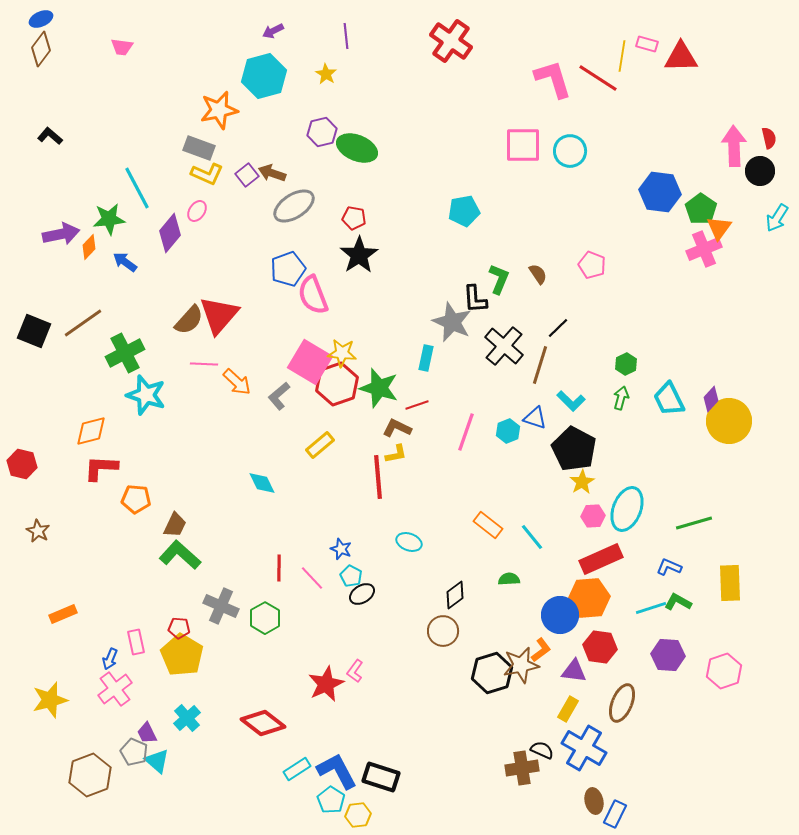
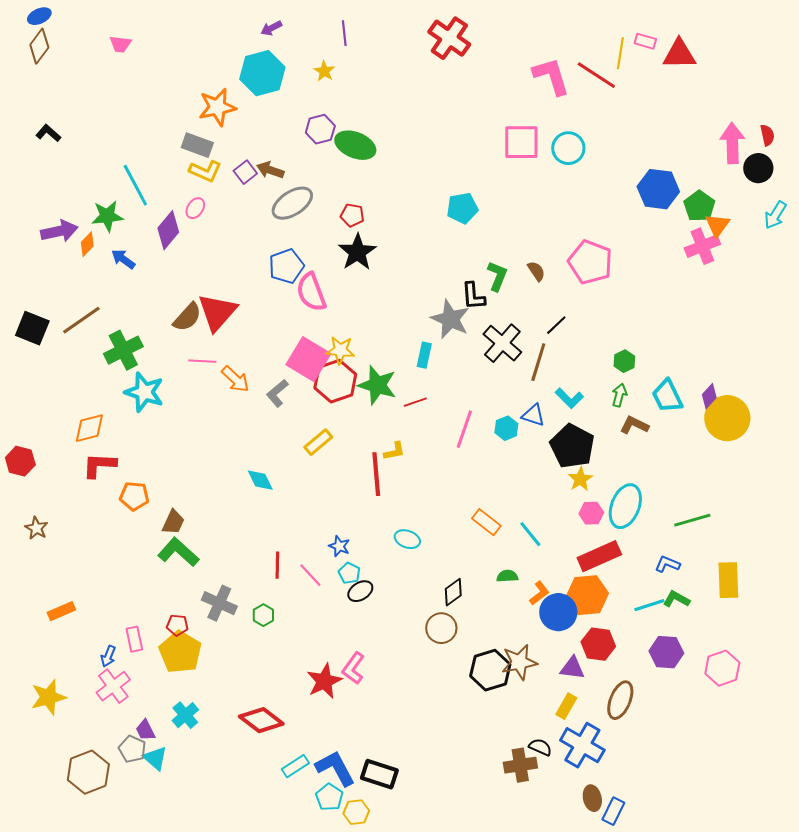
pink pentagon: (592, 265) -> (590, 262), size x1.6
brown L-shape: (397, 428) -> (634, 425), moved
green hexagon: (265, 618) -> (263, 615), size x0.7
orange L-shape: (541, 650) -> (539, 593), moved
pink L-shape: (355, 671) -> (353, 668), size x1.4

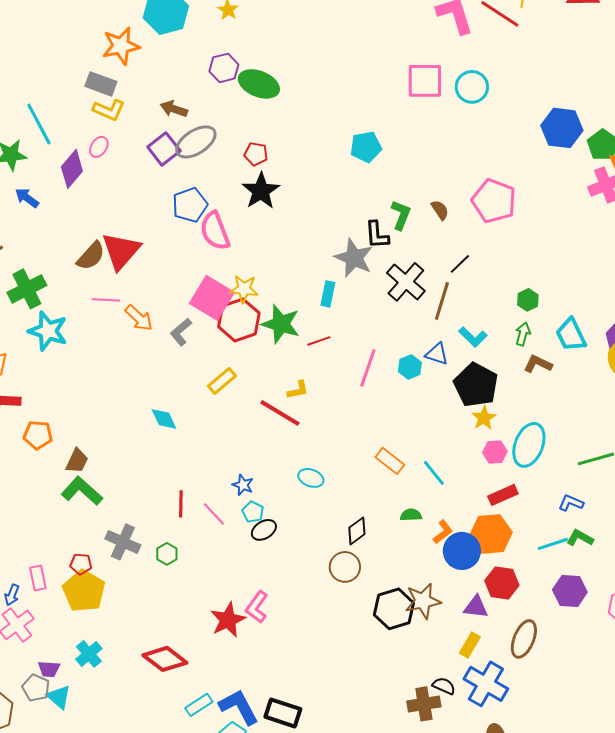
purple square: (245, 172) -> (164, 149), moved, size x1.4
red line: (376, 474) -> (280, 413), turned -54
red rectangle: (599, 556) -> (503, 495), size x0.7
purple trapezoid: (145, 730) -> (49, 669), turned -60

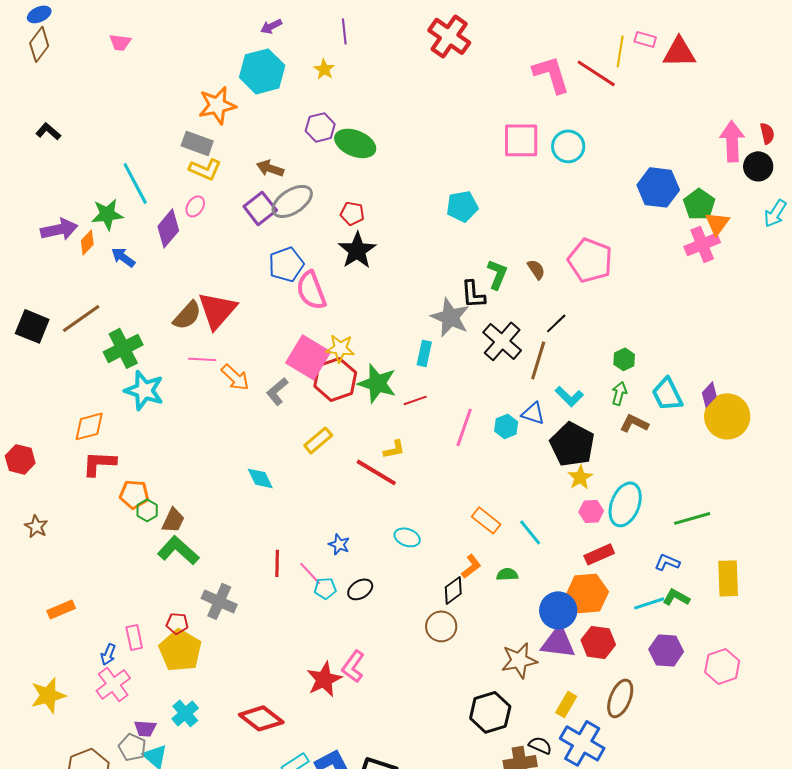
cyan pentagon: (253, 512) -> (325, 588), moved, turned -30
orange L-shape: (443, 532) -> (471, 566), moved
green hexagon: (167, 554) -> (147, 510), moved
purple triangle: (476, 607) -> (558, 642), moved, size x1.4
black hexagon: (394, 609) -> (490, 712), moved

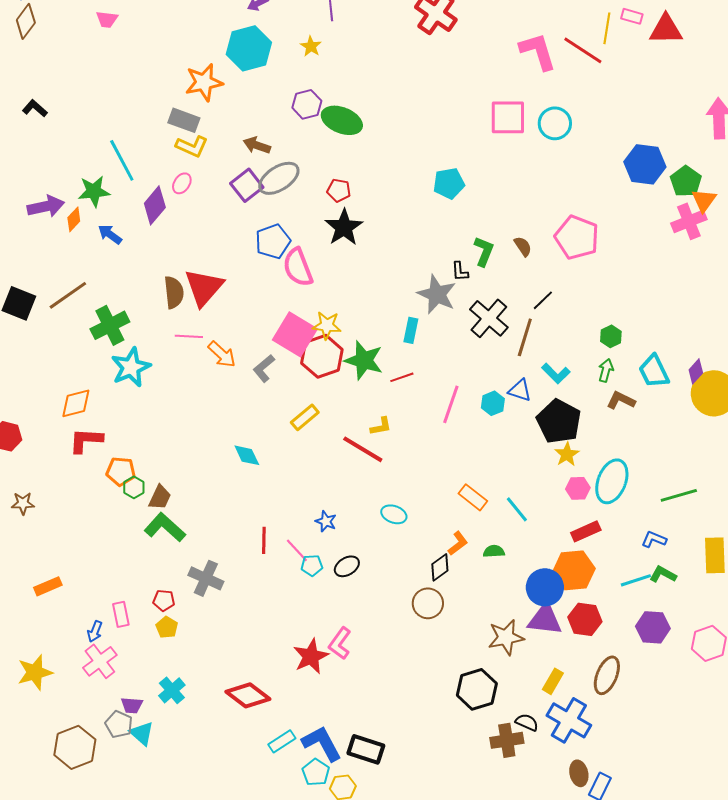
black L-shape: (473, 294) -> (460, 271), size x0.7
brown semicircle: (187, 315) -> (174, 292), turned -48
cyan star: (144, 390) -> (131, 367), turned 30
brown star: (36, 526) -> (23, 503), turned -30
yellow pentagon: (180, 650) -> (167, 627), size x0.5

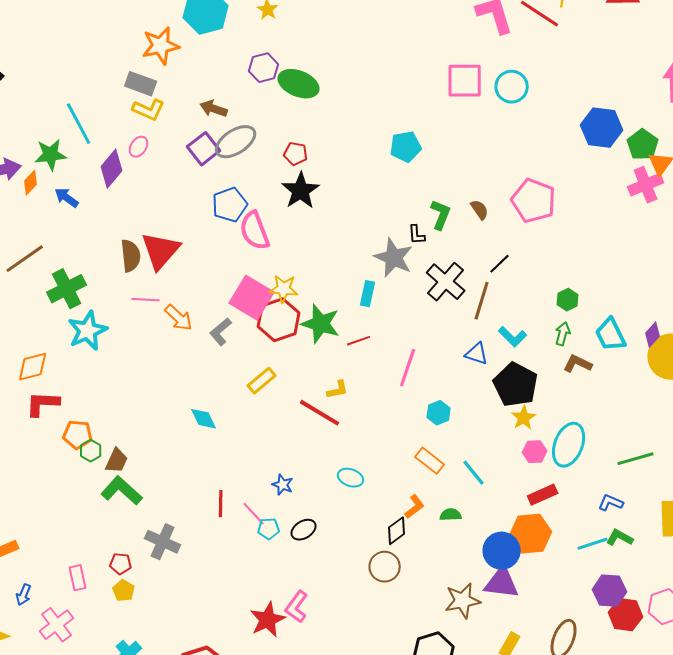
cyan hexagon: (493, 403) -> (439, 413), moved
red hexagon: (585, 619) -> (626, 615), moved
blue arrow: (95, 631) -> (24, 595), moved

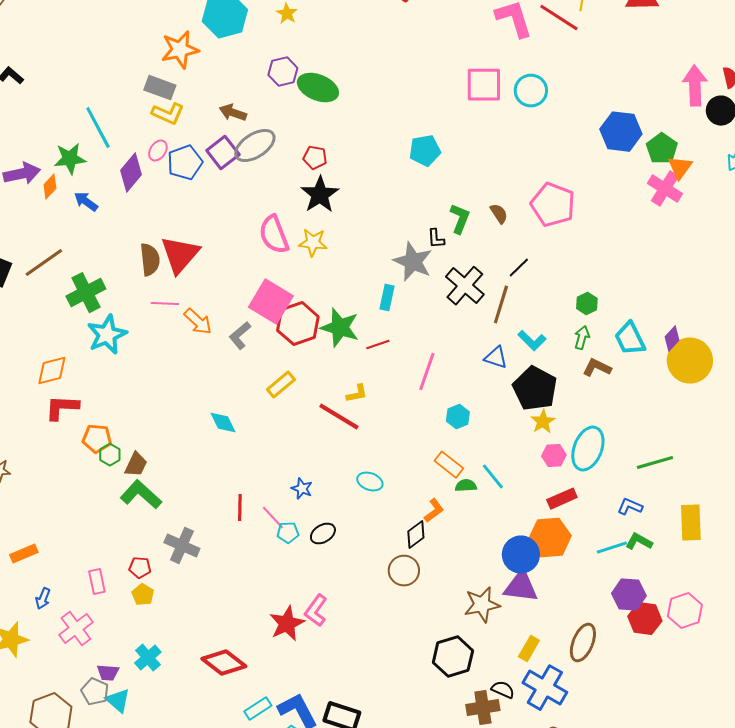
pink cross: (646, 185) -> (665, 189), turned -36
blue pentagon: (230, 205) -> (185, 163), moved
yellow star: (284, 289) -> (313, 243), moved
green semicircle: (451, 515) -> (466, 486), moved

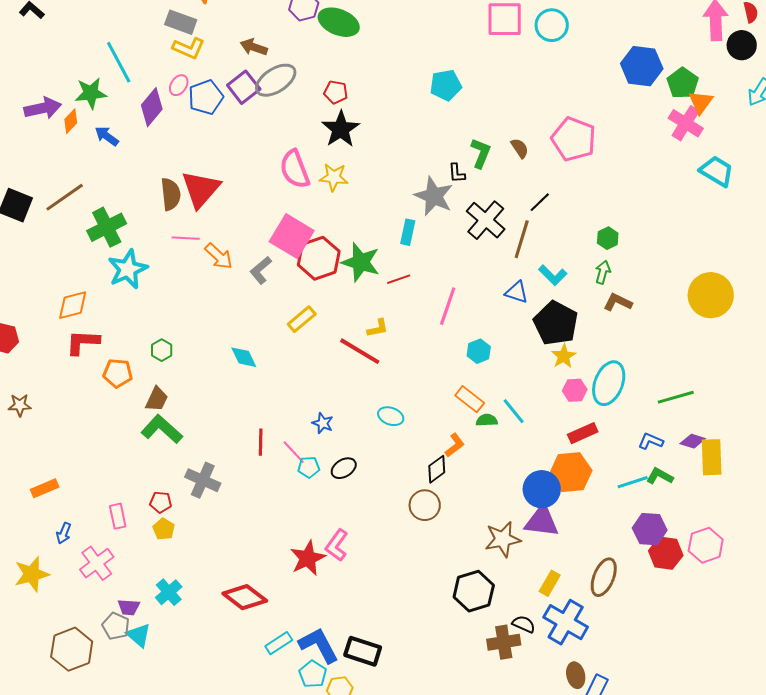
cyan trapezoid: (630, 339) -> (717, 171), moved, turned 147
purple diamond: (672, 339) -> (693, 441), moved, turned 65
green hexagon: (110, 455) -> (162, 350), moved

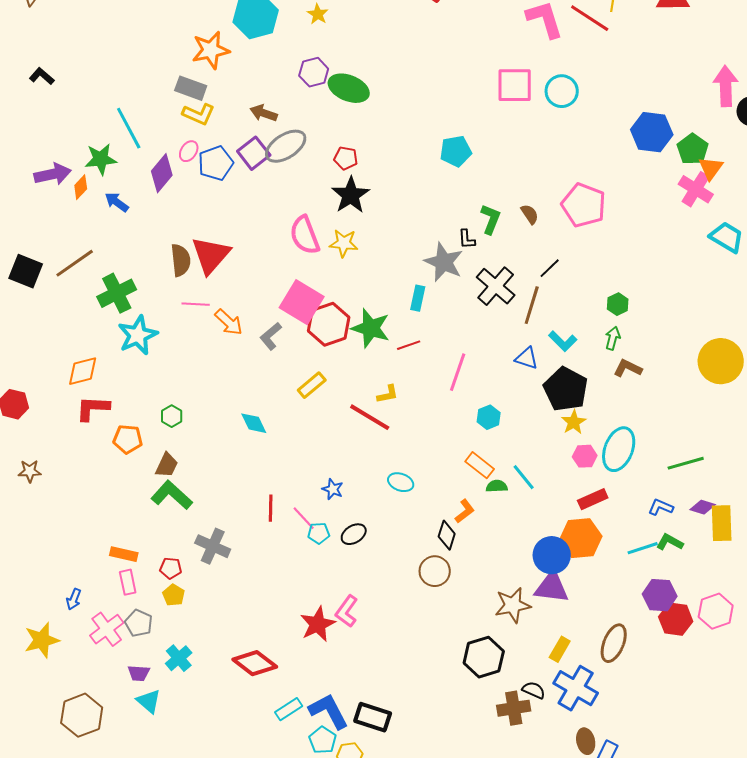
black diamond: (437, 469) -> (447, 535), turned -36
orange rectangle: (45, 488) -> (124, 554), moved, turned 36
gray pentagon: (116, 626) -> (139, 623), moved

